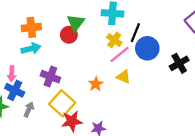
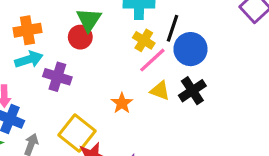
black cross: (179, 63) -> (192, 91), moved
purple cross: (50, 77) -> (57, 77), moved

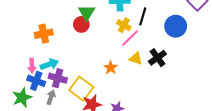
orange cross: (27, 30) -> (44, 34), moved
blue circle: (190, 49) -> (176, 26), moved
cyan arrow: (29, 59) -> (49, 64), moved
purple cross: (57, 77) -> (58, 78), moved

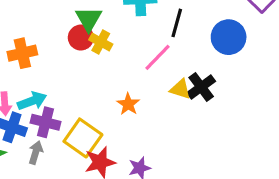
yellow cross: (124, 25) -> (101, 42), moved
yellow triangle: (136, 58) -> (180, 89), moved

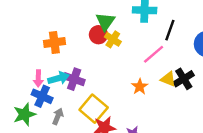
orange star: (128, 104) -> (140, 87), moved
purple cross: (46, 122) -> (74, 79), moved

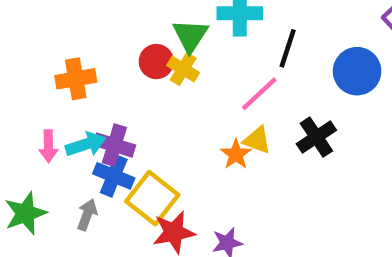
green triangle: (105, 22) -> (190, 36), moved
yellow triangle: (168, 79) -> (257, 140), moved
blue cross: (42, 96) -> (114, 176), moved

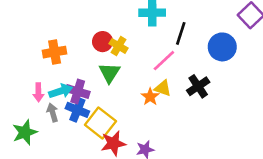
green triangle: (190, 36) -> (109, 73), moved
gray arrow: (87, 215) -> (53, 113), moved, turned -36

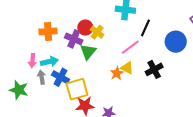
purple cross: (78, 91) -> (74, 39), moved
yellow square: (100, 123) -> (77, 89), turned 30
green star: (25, 132) -> (19, 90), turned 30

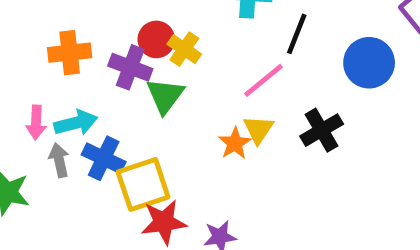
yellow triangle: (127, 68) -> (258, 129), turned 40

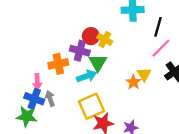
orange cross: (70, 53) -> (58, 64), moved
pink line: (264, 80) -> (161, 48), moved
cyan arrow: (76, 123) -> (87, 76), moved
blue cross: (104, 158) -> (34, 99), moved

